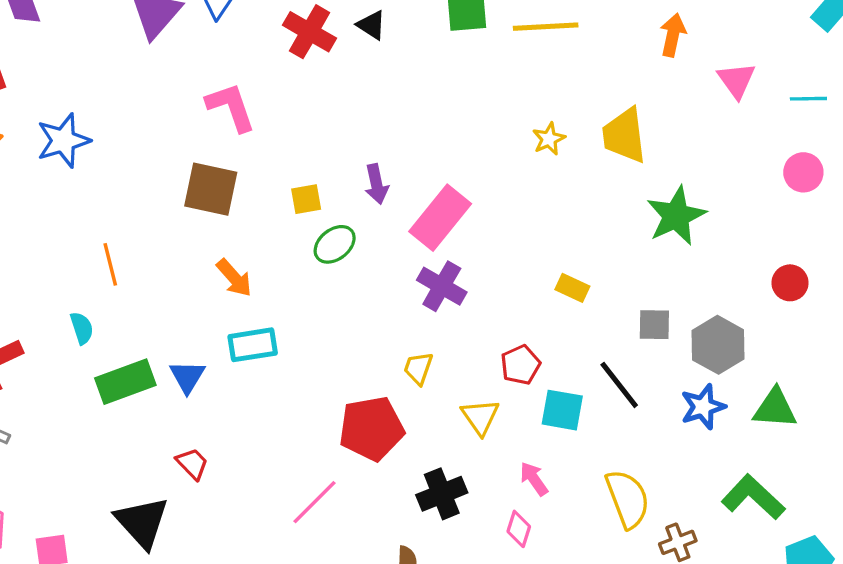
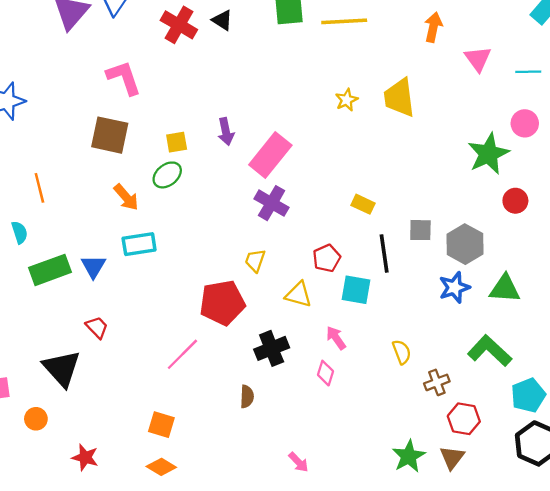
green star: (676, 216) -> (488, 154), moved
green ellipse: (335, 244) -> (167, 175), moved
black line: (619, 385) -> (384, 253), moved, turned 30
yellow triangle: (480, 417) -> (299, 295), turned -40
yellow semicircle: (628, 499) -> (402, 352), size x0.6

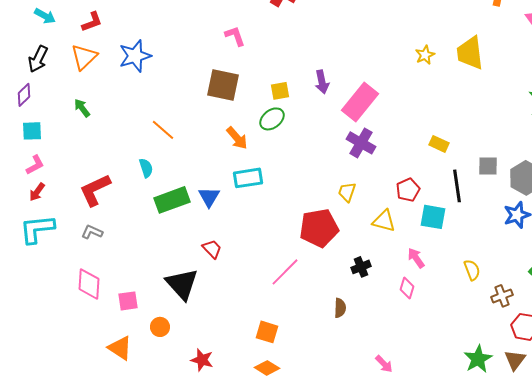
pink L-shape: (124, 78) -> (235, 36), size x0.7
orange line: (39, 188) -> (163, 130), turned -35
black cross: (272, 348) -> (361, 267), size x0.7

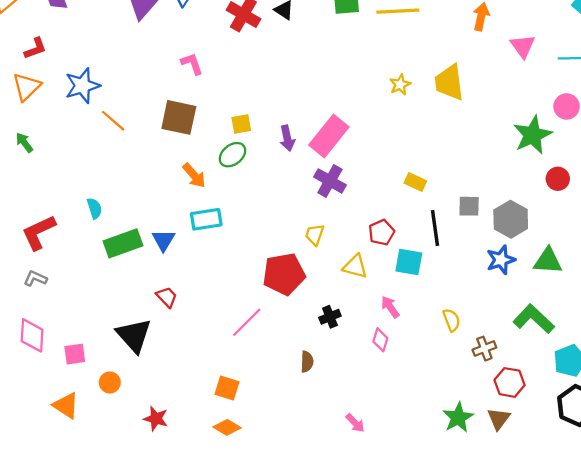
purple arrow: (322, 82) -> (287, 138), moved
orange line: (163, 130) -> (113, 121), moved

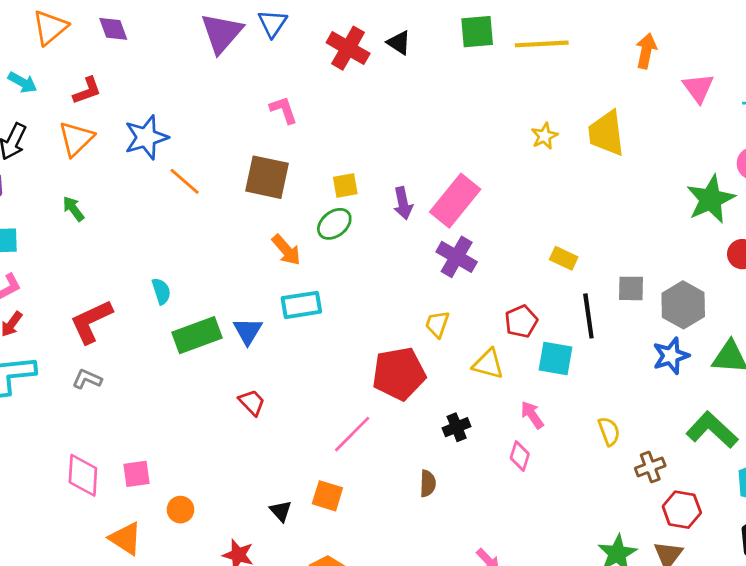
pink diamond: (32, 335) -> (83, 475), moved
black triangle: (134, 335) -> (281, 511), moved, size x0.5
orange square: (227, 388) -> (327, 496), moved

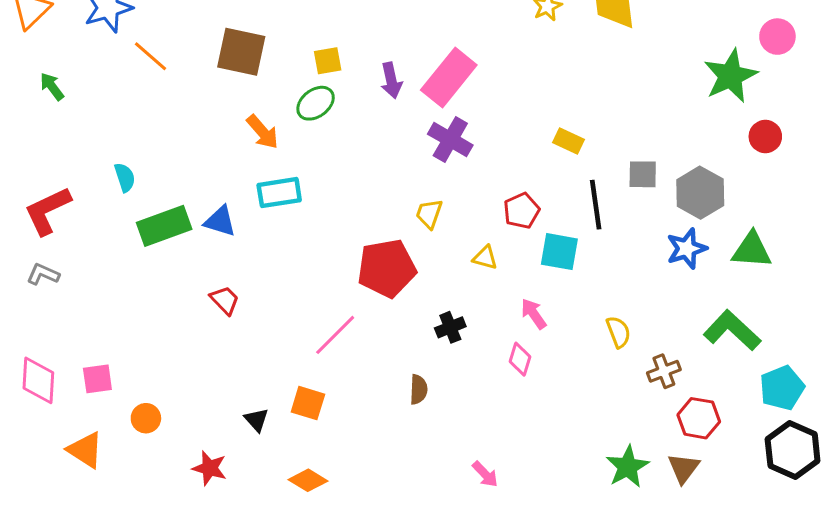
green arrow: (73, 209) -> (52, 87), moved
blue triangle: (248, 331) -> (220, 221), turned -44
yellow triangle: (488, 364) -> (485, 258), size x0.7

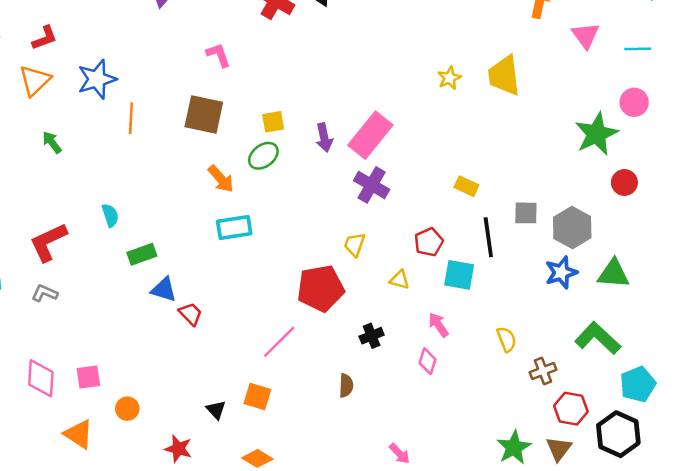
orange line: (150, 56) -> (131, 118), turned 52
blue triangle: (220, 221) -> (164, 289), moved
green rectangle: (164, 226) -> (142, 254), size x0.7
black hexagon: (793, 450) -> (618, 434), moved

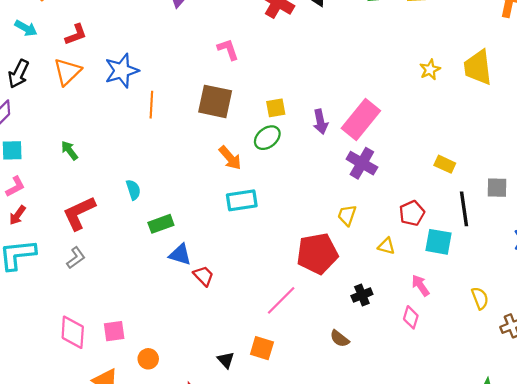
green arrow: (52, 142) -> (70, 150), moved
gray L-shape: (45, 293) -> (76, 258), turned 120
brown semicircle: (346, 386) -> (340, 339), turned 126

